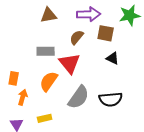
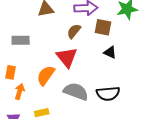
gray rectangle: (46, 51) -> (21, 40), moved
gray semicircle: (79, 97) -> (76, 92), turned -105

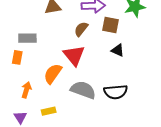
orange rectangle: (11, 72) -> (17, 57), moved

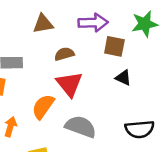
brown semicircle: (81, 29) -> (64, 54), moved, turned 35
black semicircle: (116, 92) -> (140, 129), moved

